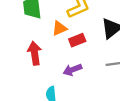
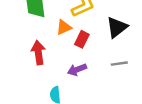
red rectangle: (77, 40) -> (82, 39), turned -42

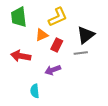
red arrow: (38, 53) -> (21, 56), turned -72
gray line: (119, 64) -> (81, 53), moved

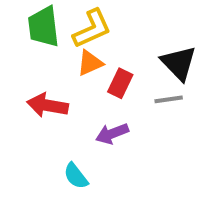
yellow L-shape: (58, 17) -> (92, 29), moved
black triangle: (86, 35) -> (179, 63), turned -36
cyan semicircle: (35, 91) -> (76, 176), turned -32

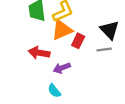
orange triangle: (90, 63) -> (62, 30), size x1.5
purple arrow: (112, 134) -> (62, 68), moved

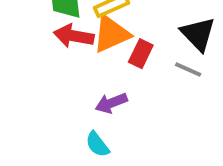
gray line: (104, 49) -> (188, 69), turned 32
red arrow: (39, 53) -> (74, 36), moved

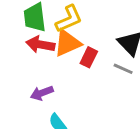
purple arrow: (111, 103) -> (42, 93), moved

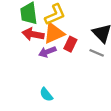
purple arrow: (42, 93) -> (47, 52), moved

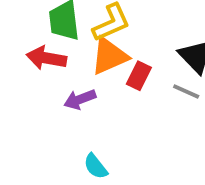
red arrow: (33, 34) -> (46, 58), moved
purple arrow: (47, 52) -> (80, 99), moved

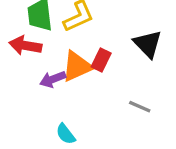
orange triangle: (109, 56) -> (77, 66), moved
gray line: (186, 92) -> (140, 107), moved

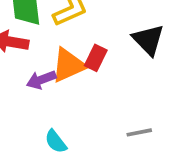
gray line: (140, 107) -> (139, 132), moved, turned -35

